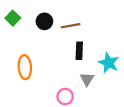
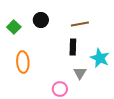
green square: (13, 18) -> (14, 27), moved
brown line: (71, 26) -> (80, 24), moved

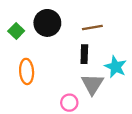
black circle: (41, 20) -> (47, 23), size x1.5
gray triangle: (80, 73) -> (92, 84), size x1.5

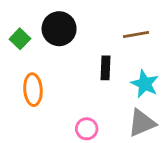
brown line: (92, 28) -> (136, 34), moved
gray triangle: (92, 84) -> (142, 123), moved, turned 35

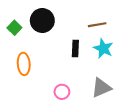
cyan star: (145, 84) -> (103, 48), moved

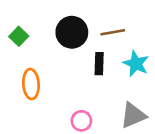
black circle: (42, 21) -> (72, 32), moved
brown line: (97, 25) -> (113, 32), moved

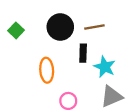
cyan star: (136, 64) -> (105, 67), moved
orange ellipse: (31, 84) -> (47, 70), moved

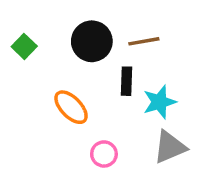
cyan star: (105, 67) -> (159, 102), turned 30
orange ellipse: (47, 70) -> (71, 107), turned -40

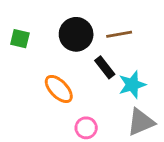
green square: (24, 46) -> (20, 39), turned -30
black rectangle: (126, 81) -> (105, 67), turned -40

